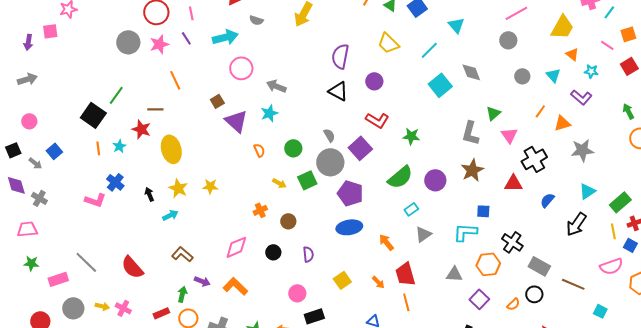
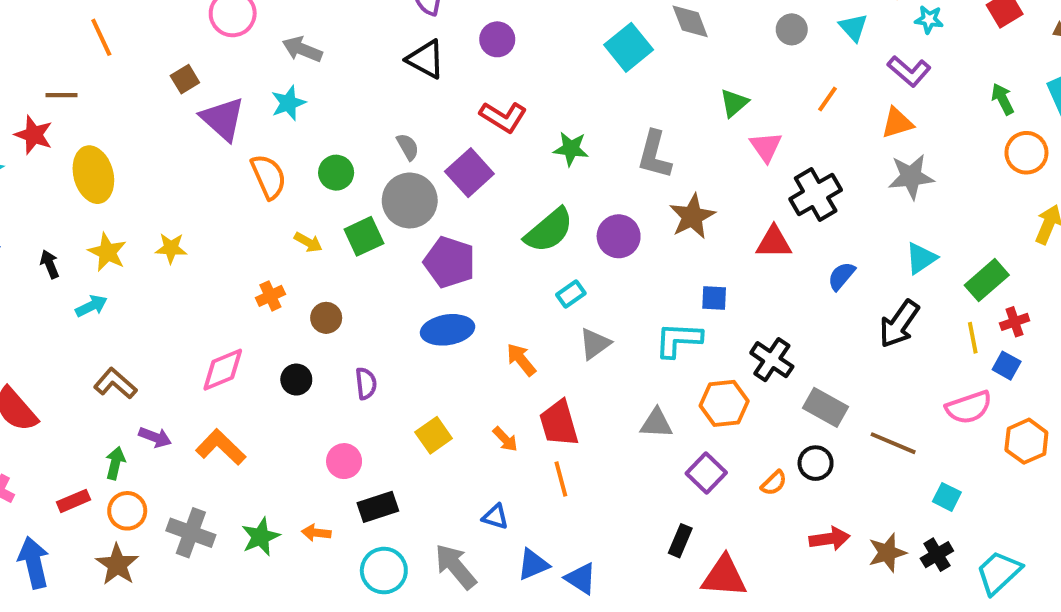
orange triangle: (562, 123) -> (897, 123), moved
gray L-shape: (470, 133) -> (654, 155), moved
orange semicircle: (259, 150) -> (268, 177), size x1.6

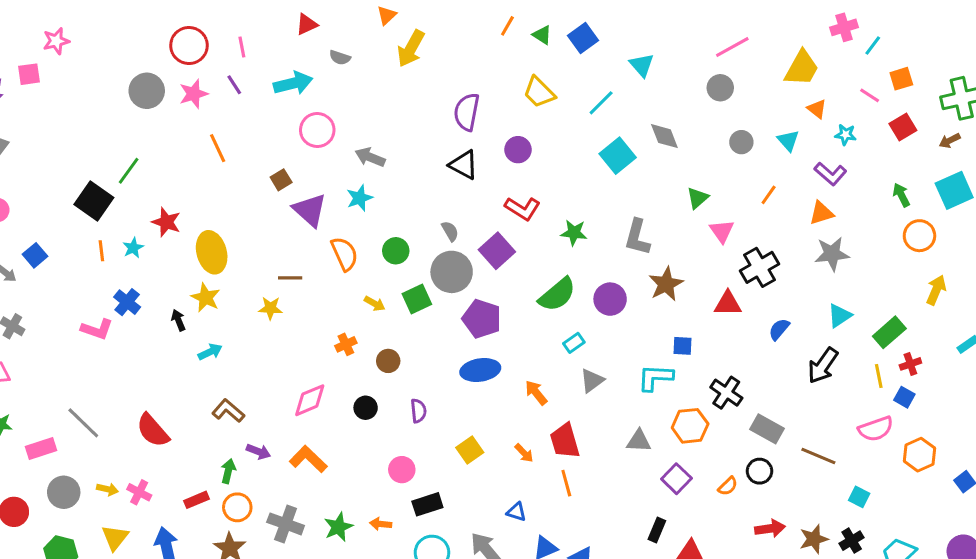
brown line: (62, 95) -> (290, 278), moved
yellow star: (107, 252) -> (206, 298), moved

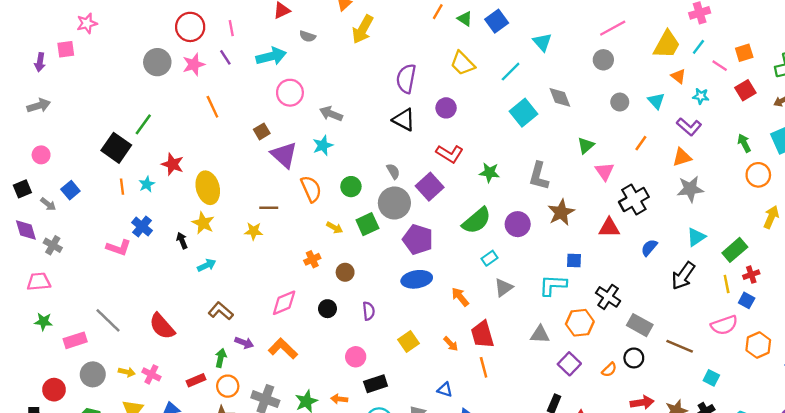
cyan line: (873, 45) -> (698, 47), moved

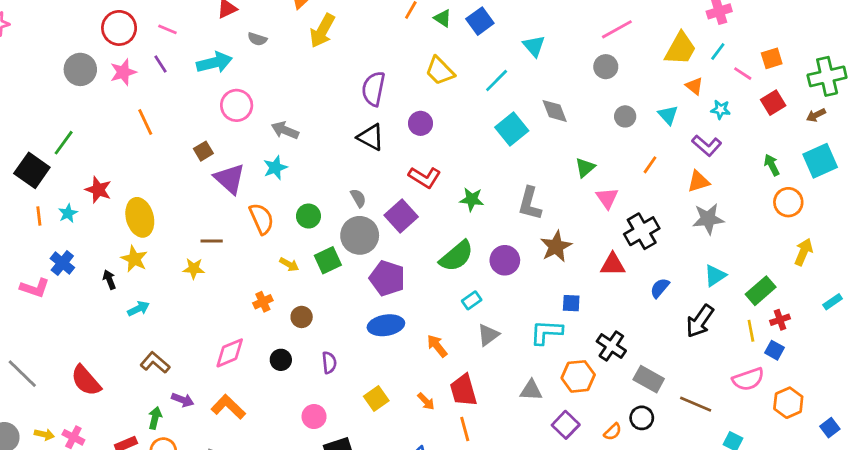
pink line: (231, 28) -> (167, 29), turned -56

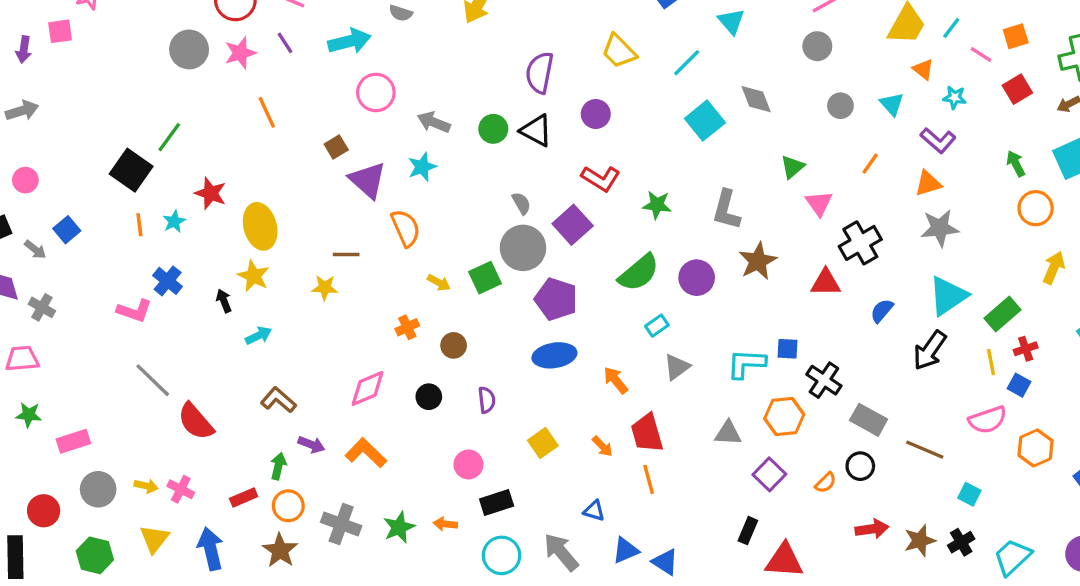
green circle: (308, 216) -> (493, 129), moved
cyan triangle: (715, 275) -> (948, 296), size x1.5
blue square: (571, 303) -> (788, 349), moved
gray line: (22, 374) -> (153, 380), moved

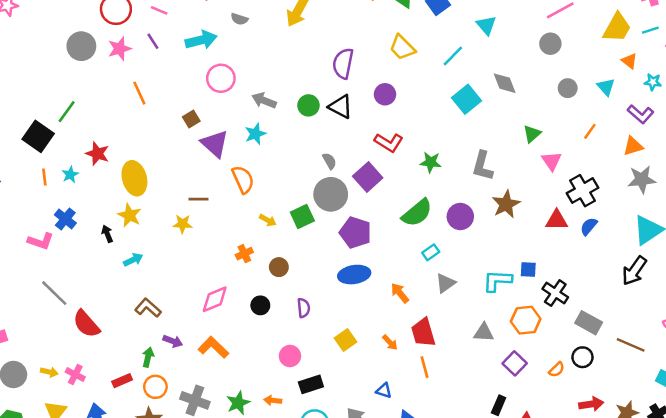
cyan line: (951, 28) -> (650, 30), turned 35
blue semicircle: (882, 311) -> (589, 226), moved

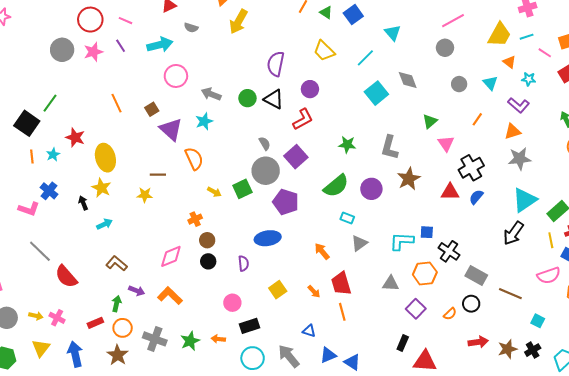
orange line: (139, 93) -> (117, 103), moved
red L-shape: (389, 142) -> (303, 119), moved, turned -60
cyan rectangle: (431, 252) -> (347, 218), turned 56
brown circle: (279, 267) -> (207, 240), moved
blue ellipse: (354, 275) -> (268, 238), moved

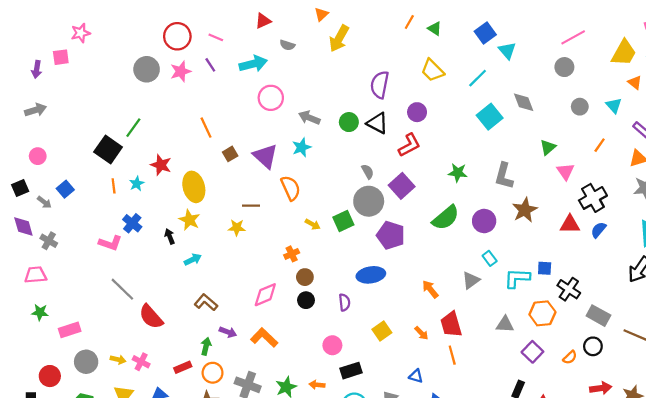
blue square: (353, 15) -> (485, 33), moved
brown square: (152, 109) -> (230, 154), moved
cyan rectangle: (347, 218) -> (490, 258), moved, turned 32

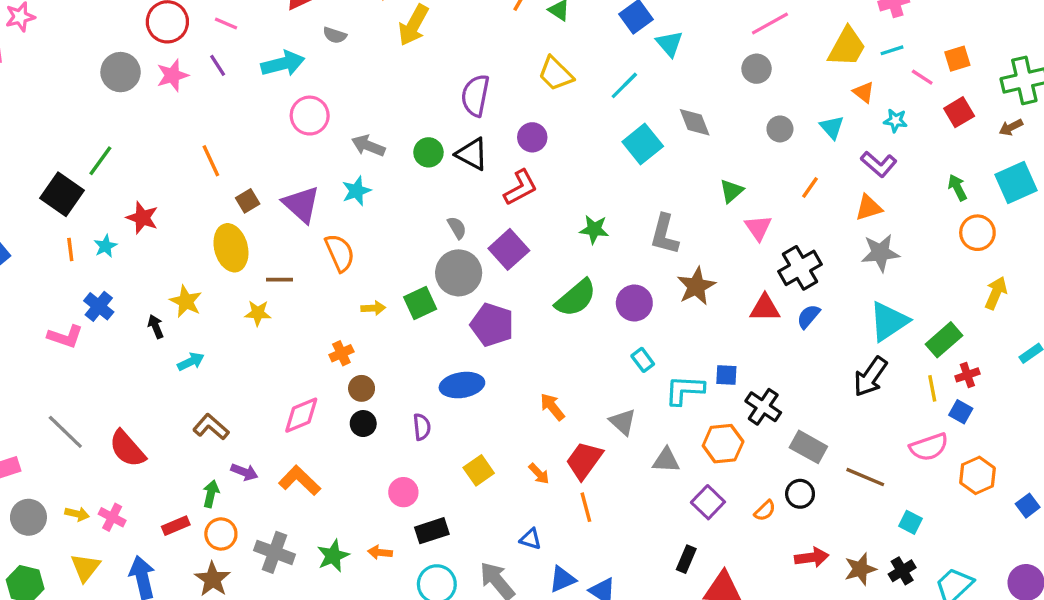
yellow ellipse: (194, 187) -> (231, 248), moved
yellow arrow: (313, 224) -> (373, 308), turned -32
gray triangle: (471, 280) -> (623, 422), moved, turned -42
gray line: (122, 289) -> (65, 432), moved
red trapezoid: (451, 324) -> (584, 460), turned 52

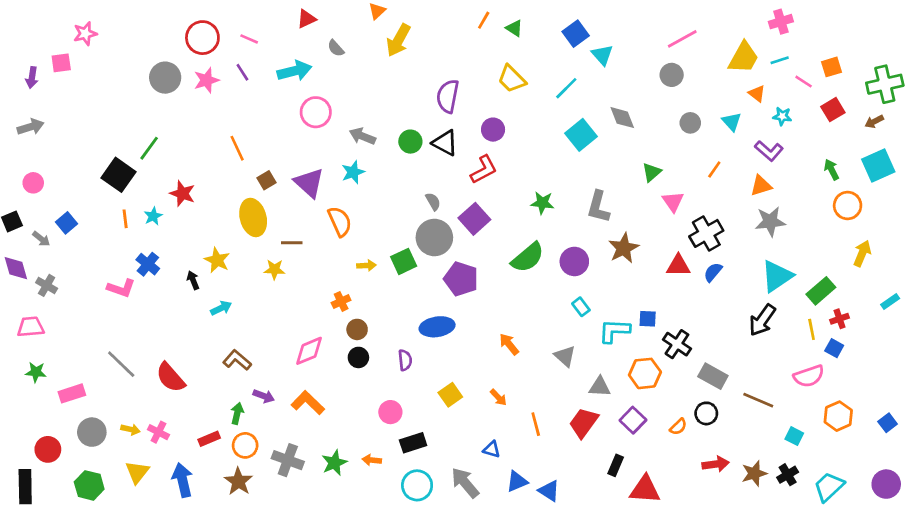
gray semicircle: (335, 35) -> (336, 48), turned 30
red trapezoid: (584, 460) -> (584, 423), moved
orange hexagon: (977, 475) -> (838, 416), moved

